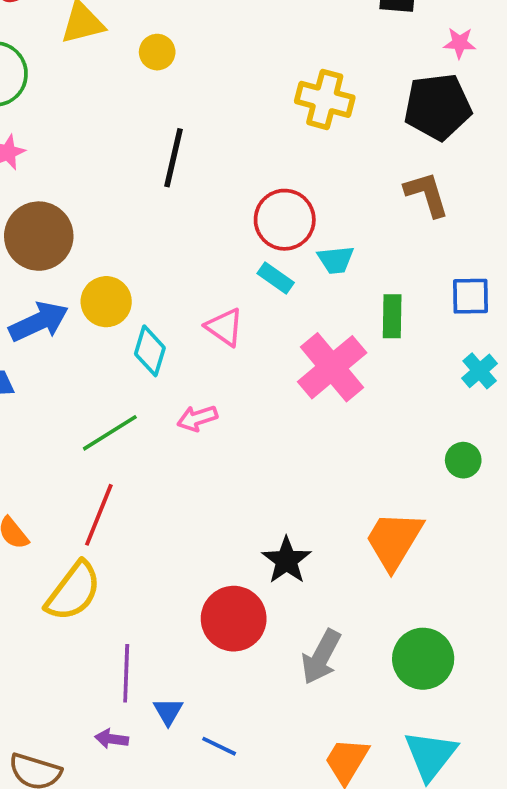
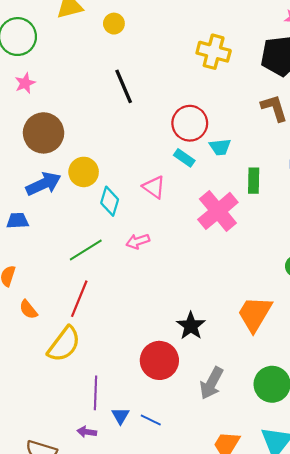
black line: (174, 158) -> (124, 86), turned -36
blue line: (219, 746) -> (151, 420), moved

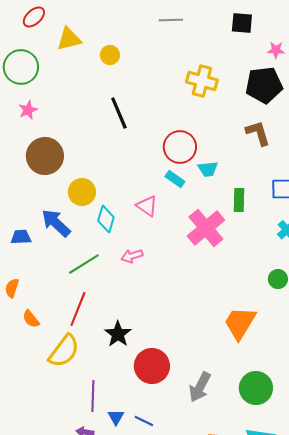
blue arrow: (44, 184) -> (56, 223), moved, turned -112
black star: (191, 326) -> (118, 334), moved

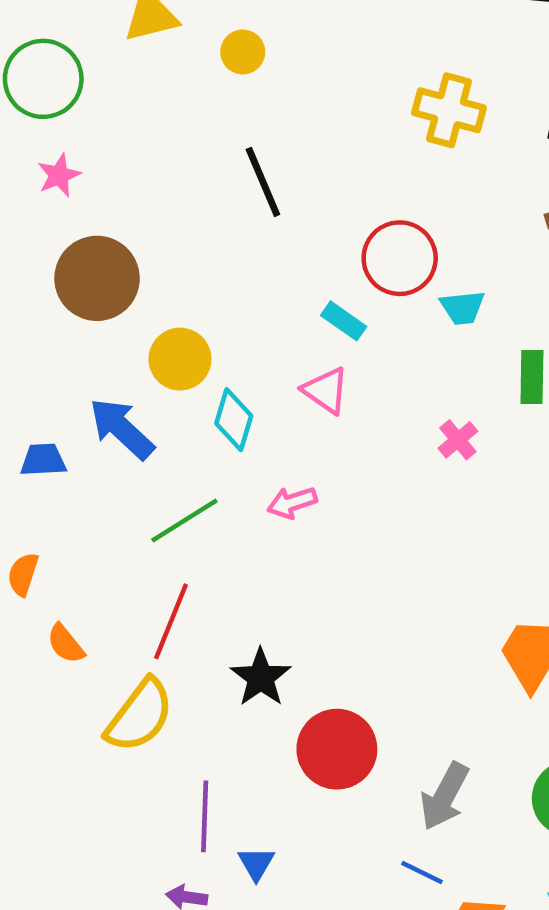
cyan rectangle: (175, 179) -> (344, 321), moved
pink cross: (206, 228) -> (458, 440), size x0.5
blue line: (144, 421) -> (422, 872), moved

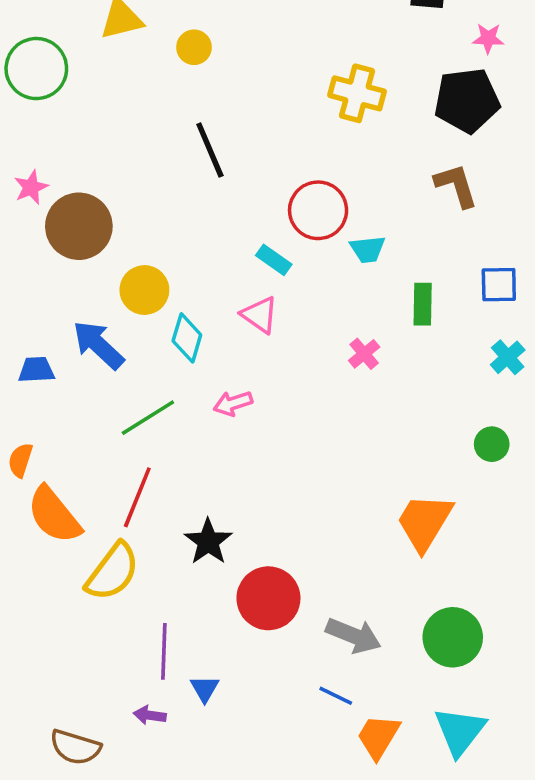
pink star: (59, 175) -> (31, 187), moved
orange semicircle: (66, 644) -> (54, 515), size x1.8
gray arrow: (444, 796) -> (353, 636), turned -96

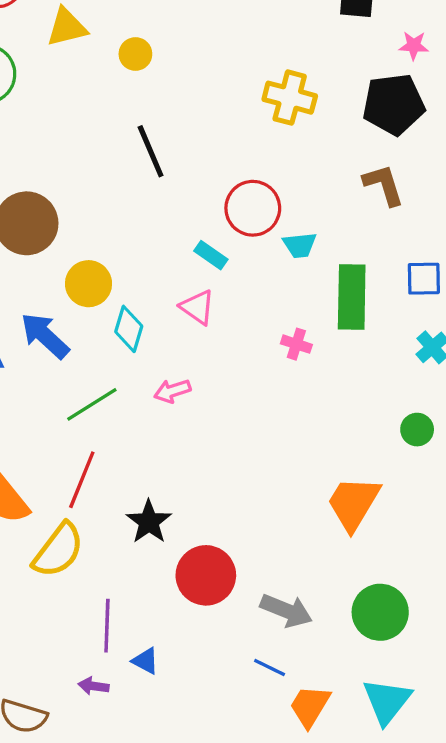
green rectangle: (423, 304) -> (352, 297), size x1.6
pink cross: (364, 354) -> (296, 344), turned -32
blue triangle: (205, 689) -> (146, 661), turned -32

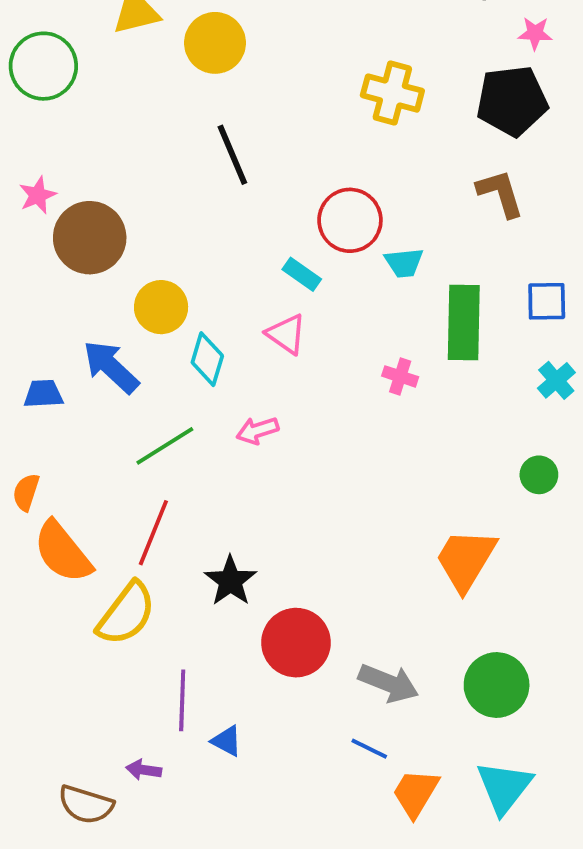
yellow circle: (135, 54) -> (215, 43), size x1.6
purple arrow: (94, 686) -> (144, 770), moved

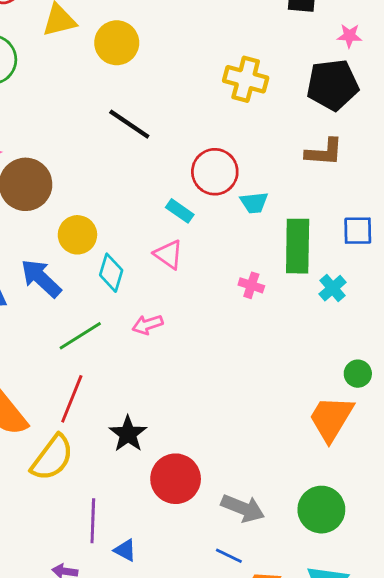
black line: (232, 155) -> (129, 124), turned -33
brown L-shape: (500, 193) -> (324, 152), turned 111
cyan cross: (556, 380) -> (333, 288), moved
green circle: (539, 475) -> (358, 374), moved
orange trapezoid: (466, 560) -> (331, 418), moved

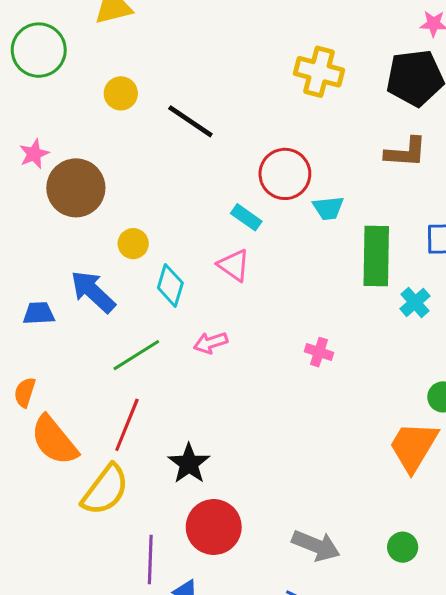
yellow circle: (117, 43) -> (121, 93), moved, size x0.7
yellow circle: (77, 235) -> (133, 244), size x0.7
pink cross: (251, 285) -> (319, 352), moved
red circle: (176, 479) -> (214, 527), moved
green circle: (321, 510) -> (403, 547), size x0.6

